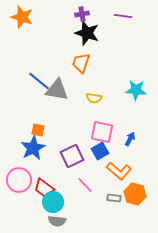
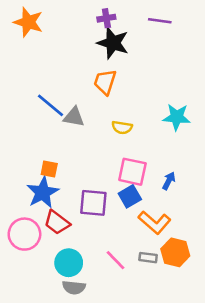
gray triangle: (57, 90) -> (74, 117), size x0.7
purple square: (72, 156) -> (93, 203), turned 30
pink line: (85, 185) -> (116, 260), moved
red trapezoid: (44, 188) -> (57, 222), moved

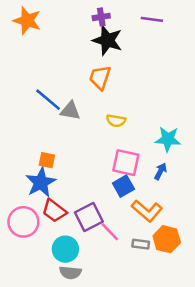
cyan star: (177, 117) -> (168, 139), moved
purple square: (93, 203) -> (89, 217), moved, turned -32
pink line: (116, 260) -> (110, 232), moved

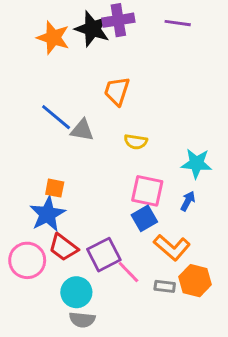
purple cross: (101, 17) -> (118, 20), size x1.5
orange star: (27, 21) -> (53, 38), moved
black star: (107, 40) -> (92, 29), moved

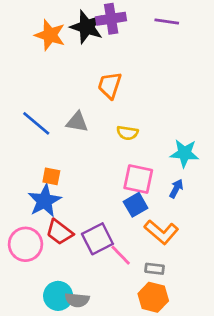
blue line: (56, 117) -> (36, 123), moved
orange hexagon: (195, 281) -> (153, 297), moved
cyan circle: (76, 292) -> (58, 296), moved

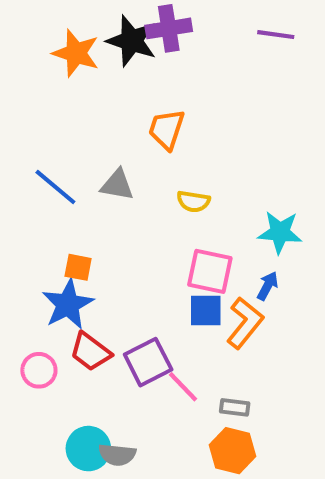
purple line: (167, 21) -> (276, 35), moved
blue square: (136, 205) -> (206, 311), turned 30
orange L-shape: (161, 232) -> (245, 323), moved, turned -92
pink circle: (25, 244) -> (39, 370), size x0.7

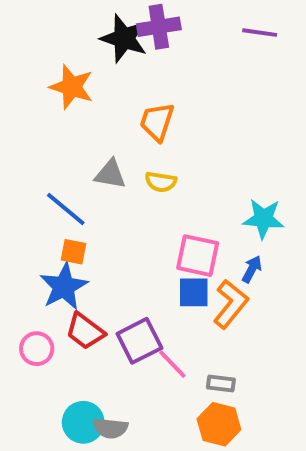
orange star: (76, 53) -> (72, 87), moved
blue line: (55, 187) -> (66, 209), moved
yellow semicircle: (193, 201) -> (161, 182), moved

